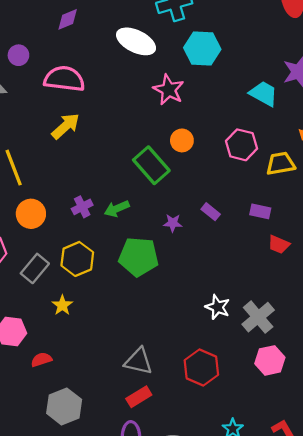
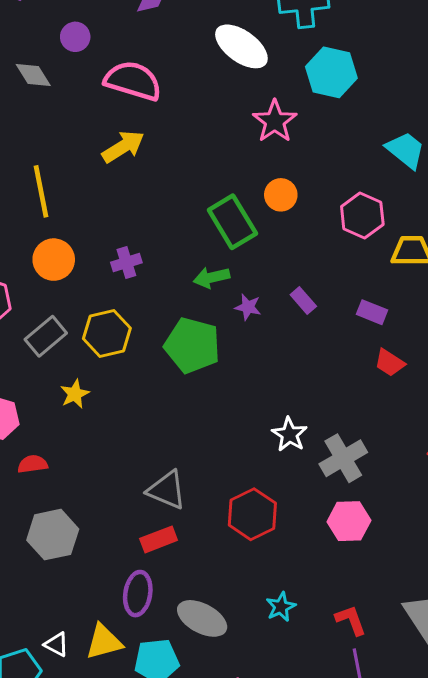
green arrow: (117, 209) -> (211, 277), moved

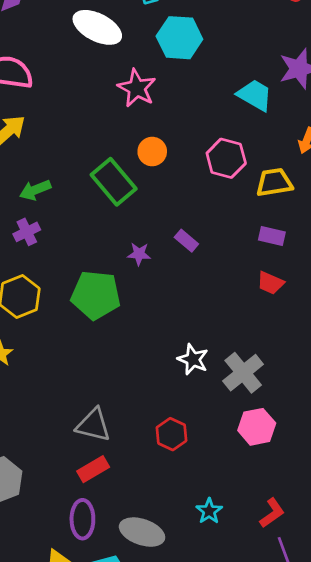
green arrow: (211, 277) -> (35, 190), moved
purple rectangle: (372, 312) -> (272, 236), moved
red hexagon: (252, 514) -> (172, 434), size x0.7
red L-shape: (351, 620) -> (272, 513), turned 84

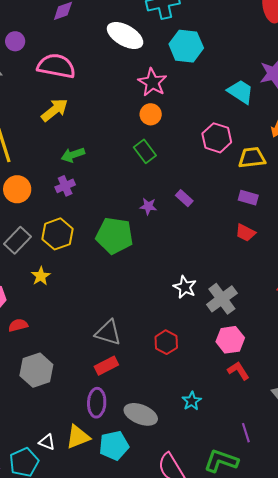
orange circle: (152, 152) -> (151, 114), moved
green rectangle: (114, 182) -> (145, 151), moved, size x0.7
red L-shape: (272, 513) -> (238, 371), moved, turned -90

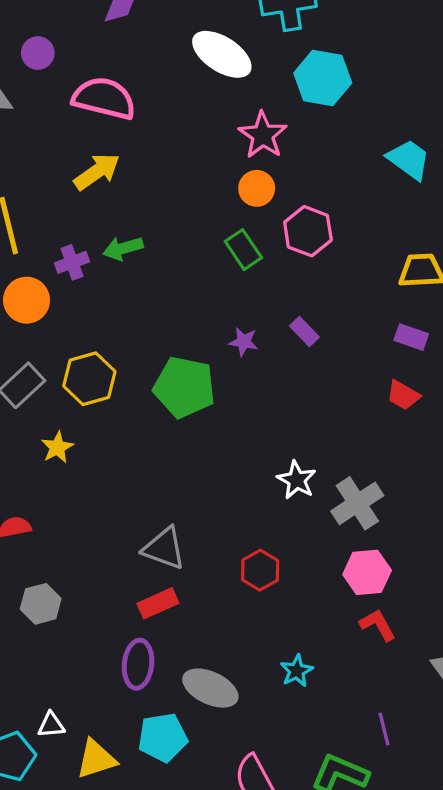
pink hexagon: (217, 138) -> (308, 231), moved
purple cross: (65, 186) -> (72, 262), moved
gray hexagon: (36, 370) -> (41, 604), size x0.7
yellow triangle: (78, 437) -> (96, 759), moved
white triangle: (47, 442) -> (51, 725), turned -30

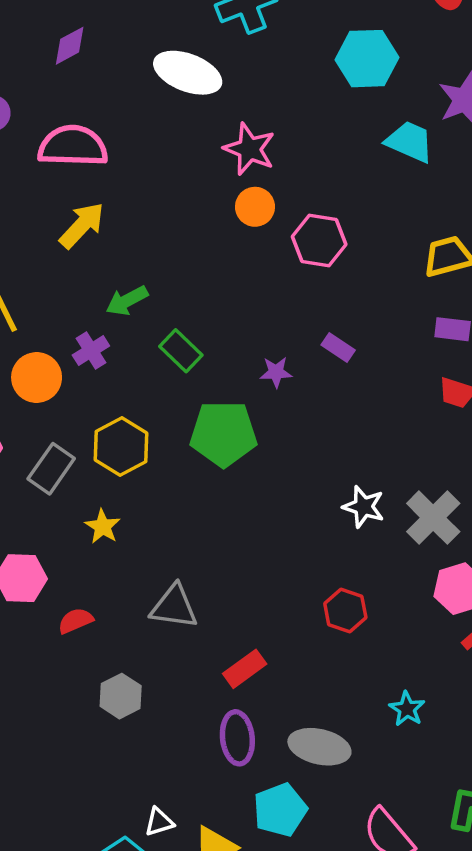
cyan hexagon: (323, 78) -> (367, 59), moved
green rectangle: (243, 250) -> (181, 351), moved
purple cross: (72, 262) -> (91, 350), moved
gray triangle: (164, 548) -> (174, 607), moved

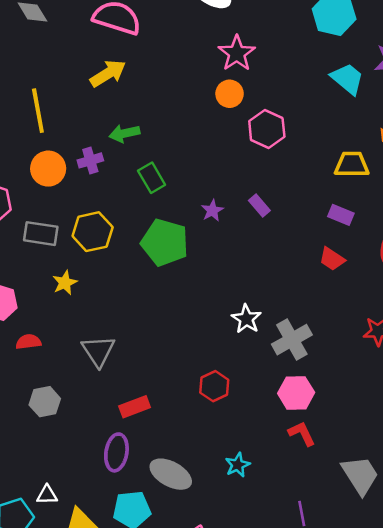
purple star: (276, 372) -> (212, 210), turned 30
gray rectangle: (51, 469) -> (41, 234), turned 48
gray triangle: (174, 607) -> (98, 351), turned 33

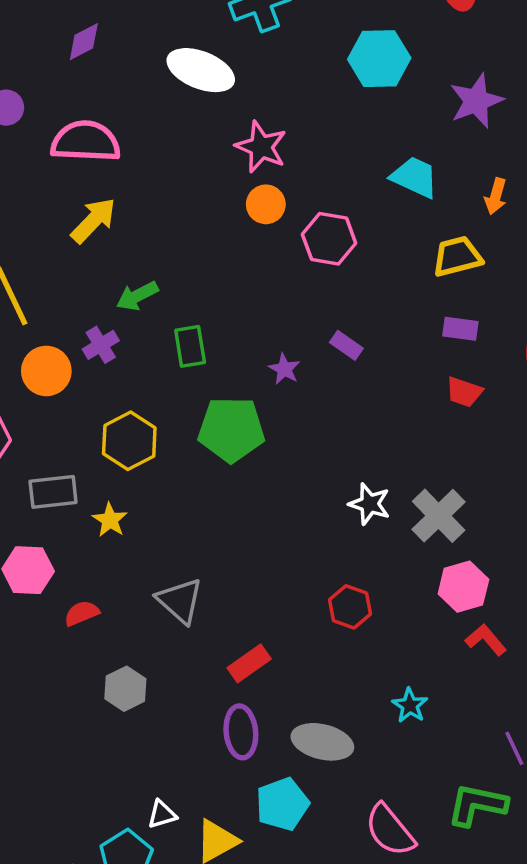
cyan trapezoid: (347, 79) -> (415, 177), moved
green rectangle: (152, 178) -> (190, 346), turned 36
gray rectangle: (41, 234) -> (53, 492), moved

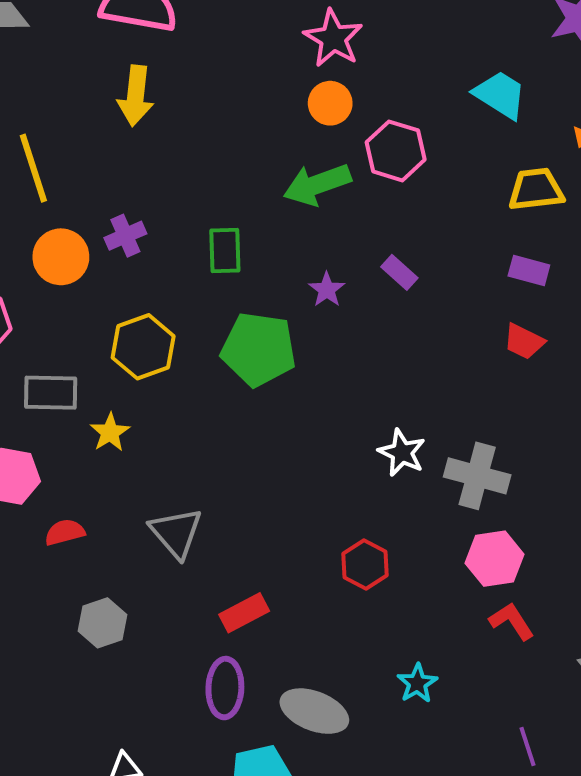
yellow arrow: (93, 220) -> (136, 96), turned 135
green arrow: (137, 296) -> (317, 184), moved, size x1.4
gray cross: (439, 516) -> (477, 476), turned -38

